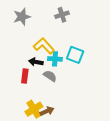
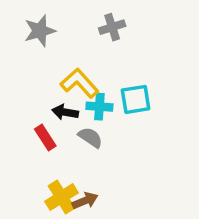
cyan square: (75, 55) -> (136, 99), turned -30
red rectangle: (25, 76) -> (45, 137), turned -40

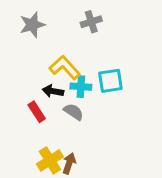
brown arrow: (85, 201) -> (69, 163), turned -48

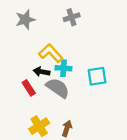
cyan square: (110, 81) -> (97, 76), moved
gray semicircle: (74, 112) -> (58, 88), size x1.5
brown arrow: (69, 163) -> (67, 128), moved

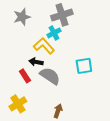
gray cross: (72, 17) -> (62, 15), size x1.5
cyan cross: (63, 68) -> (54, 33), moved, turned -32
yellow cross: (39, 126) -> (18, 104), moved

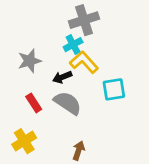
gray star: (22, 17) -> (30, 61), moved
yellow L-shape: (44, 46) -> (84, 62), moved
black arrow: (36, 62) -> (62, 77), moved, turned -32

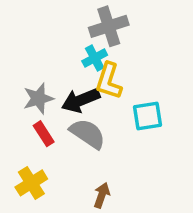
gray star: (30, 61) -> (38, 98), moved
yellow L-shape: (84, 62) -> (109, 81), turned -120
black arrow: (62, 77) -> (81, 100), size x1.5

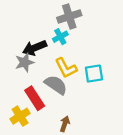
yellow L-shape: (109, 81) -> (66, 68), moved, turned -45
black arrow: (81, 100) -> (35, 48), moved
red rectangle: (44, 134) -> (35, 98), moved, size x1.5

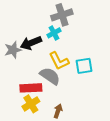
gray star: (25, 62) -> (13, 50), moved
red rectangle: (35, 98) -> (31, 88), turned -60
yellow cross: (20, 116) -> (31, 104), moved

